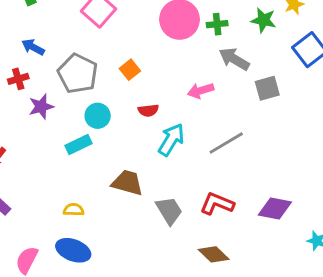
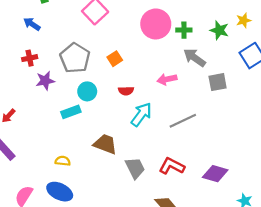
blue arrow: (33, 47) -> (32, 24), moved

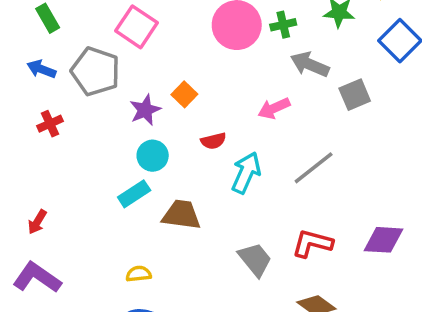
gray pentagon: (75, 58) -> (95, 71), moved
purple star: (45, 81) -> (145, 110), moved
brown trapezoid: (105, 144) -> (181, 215), moved

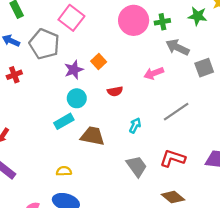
cyan arrow: (246, 173) -> (135, 125), moved, size x0.6

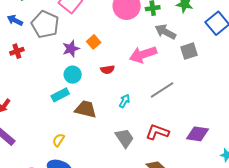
pink arrow: (154, 73) -> (143, 54), size x1.5
yellow semicircle: (64, 171) -> (59, 140), turned -56

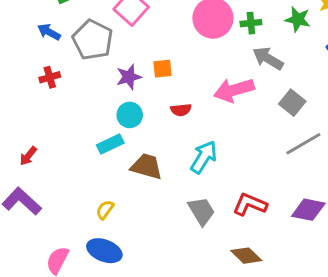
orange square: (94, 42) -> (163, 69), turned 32
gray square: (189, 51) -> (292, 103), moved, turned -36
gray line: (162, 90) -> (303, 144), moved
cyan arrow: (124, 101) -> (204, 157), size x1.6

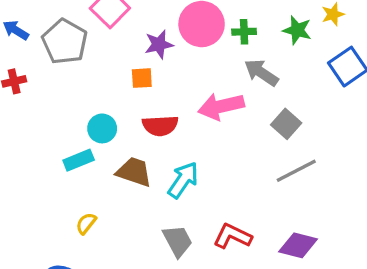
purple star: (129, 77) -> (159, 44), moved
red semicircle: (181, 110) -> (160, 126), size x1.5
brown trapezoid: (147, 166) -> (134, 172), moved
yellow semicircle: (105, 210) -> (86, 223), moved

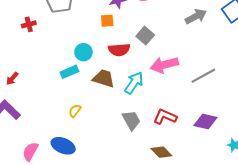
gray arrow: (261, 73) -> (196, 16), moved, turned 120
pink arrow: (221, 106) -> (164, 65), moved
gray square: (286, 124) -> (145, 36), moved

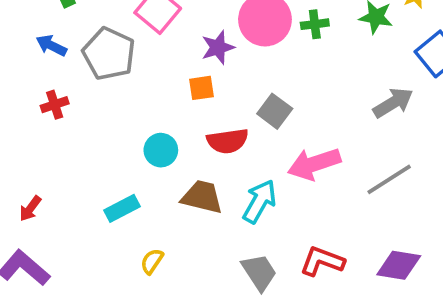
gray arrow: (196, 16) -> (393, 103), moved
cyan rectangle: (69, 72) -> (122, 208), moved

